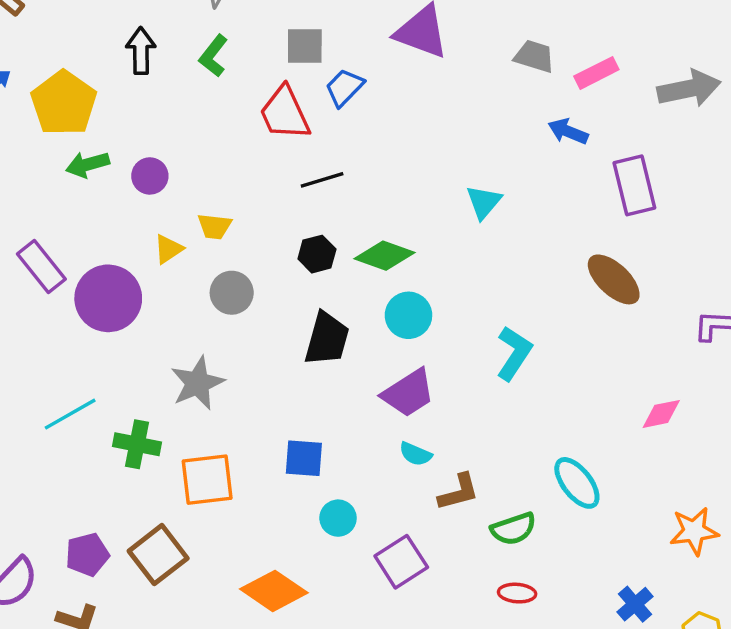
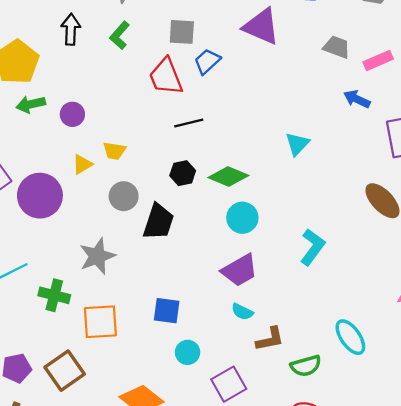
black trapezoid: (327, 339) -> (158, 222), moved

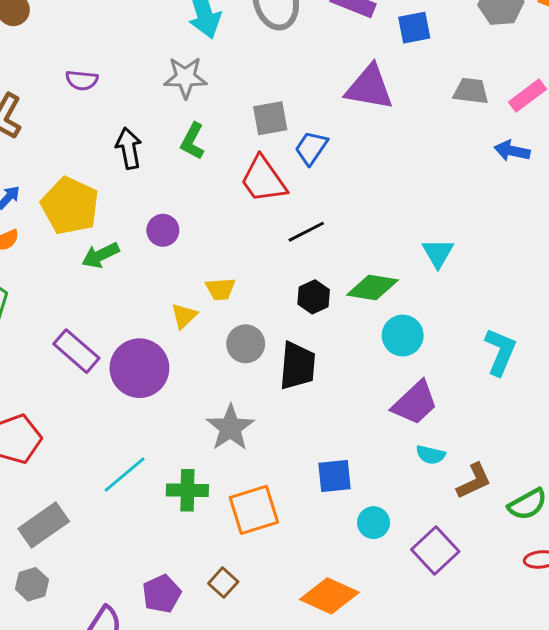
purple circle: (72, 114) -> (163, 230), moved
cyan triangle: (297, 144) -> (438, 253), moved
brown square: (65, 371) -> (223, 583), size x0.6

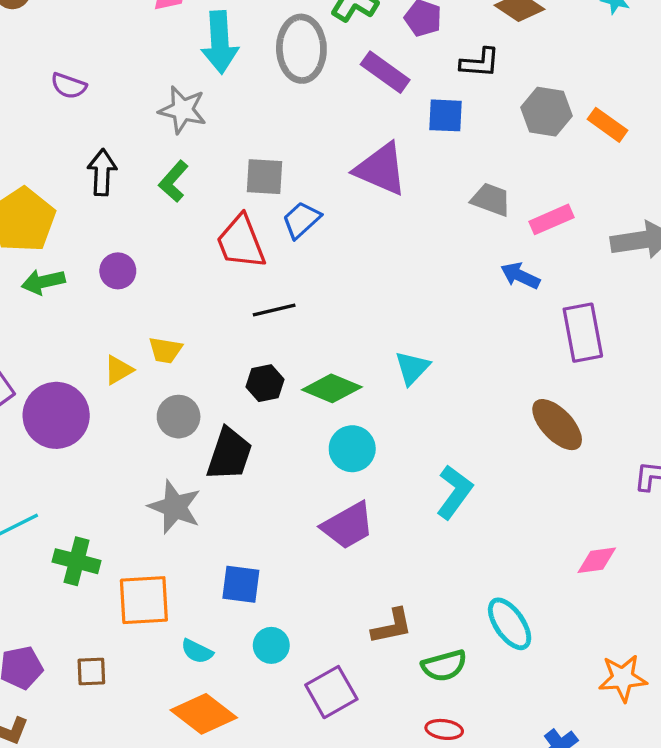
gray star: (230, 428) -> (175, 507), moved, turned -30
cyan semicircle: (431, 455) -> (197, 651), moved
brown square: (223, 583) -> (91, 671), turned 32

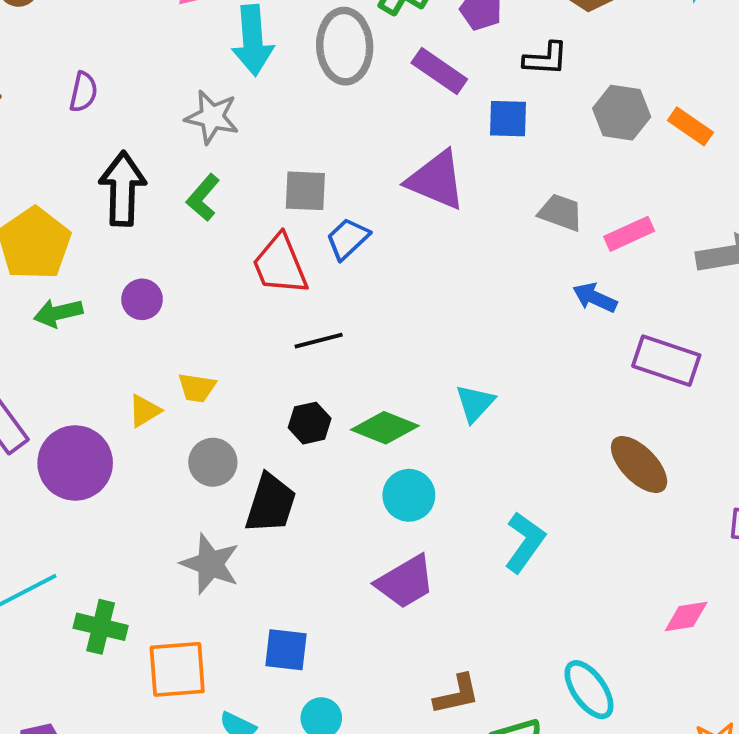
purple semicircle: (69, 86) -> (83, 92), turned -96
black arrow: (102, 172) -> (123, 189), size x1.4
purple rectangle: (583, 333) -> (666, 361), turned -60

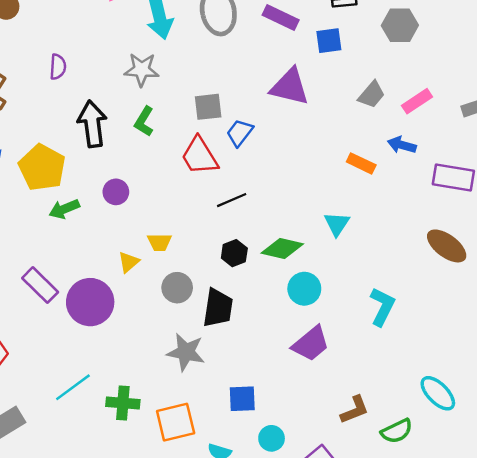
orange rectangle: (690, 126) -> (361, 163), moved
gray trapezoid: (561, 212) -> (372, 95), turned 120

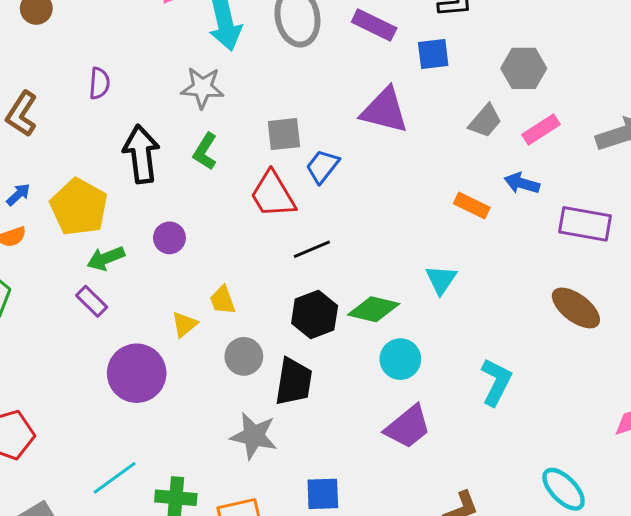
gray hexagon: (400, 25) -> (524, 68), moved
yellow trapezoid: (159, 242) -> (223, 300), turned 70
black hexagon: (234, 253) -> (315, 314), size x1.4
purple rectangle: (40, 285) -> (92, 301), moved, size x0.7

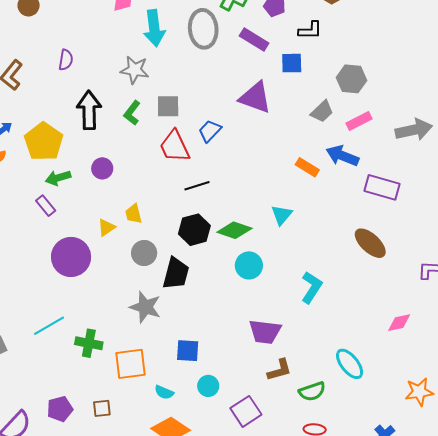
gray square: (284, 134) -> (168, 106), moved
blue arrow: (522, 183) -> (342, 156), size x1.4
purple trapezoid: (408, 427) -> (265, 332), moved, turned 40

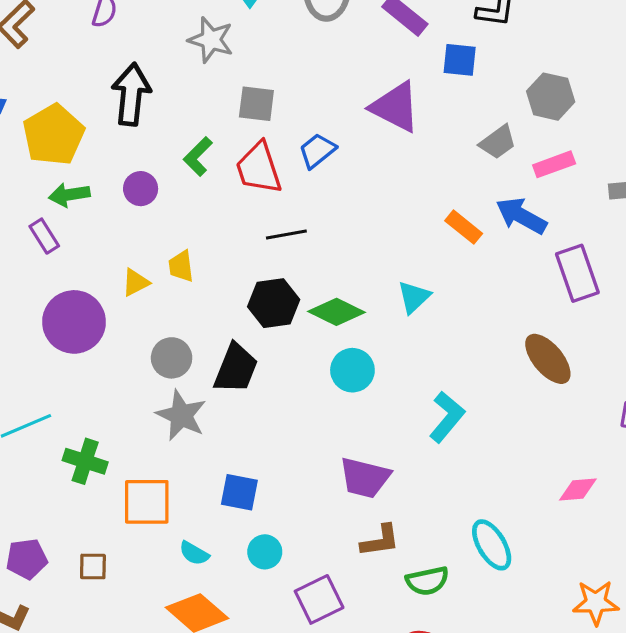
green L-shape: (132, 113) -> (198, 157), moved
purple rectangle: (382, 187) -> (577, 273), turned 48
gray circle: (144, 253) -> (172, 358), moved

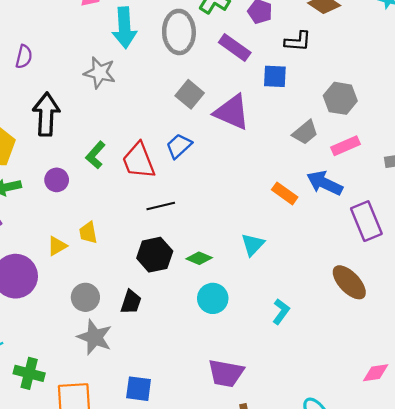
gray square: (256, 104) -> (190, 94), moved, turned 36
green diamond: (337, 312) -> (199, 258), size x0.7
black trapezoid: (236, 368) -> (131, 302), size x0.7
cyan L-shape: (447, 417) -> (281, 312), moved, size x0.7

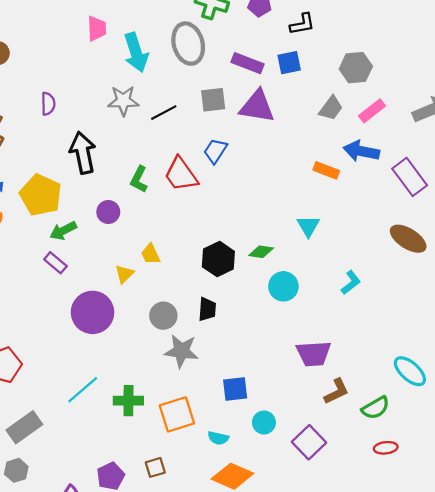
purple rectangle: (235, 48) -> (247, 63), moved
gray square: (190, 94) -> (213, 100), turned -32
black line: (161, 206) -> (164, 113), moved
cyan L-shape: (281, 312) -> (351, 283), turned 30

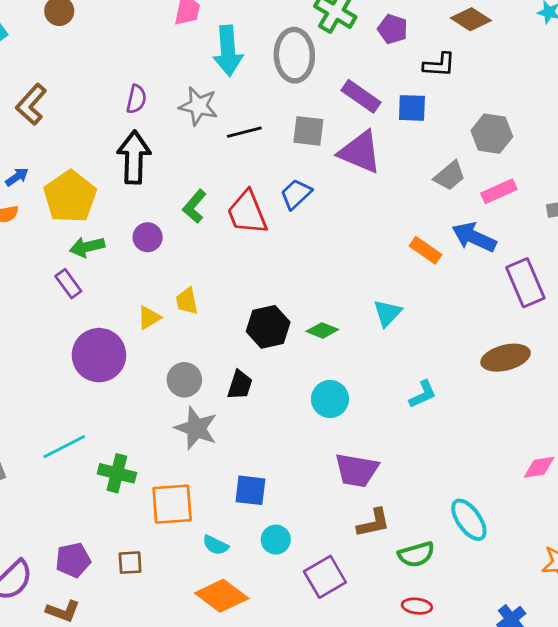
purple semicircle: (48, 104) -> (136, 99), moved
brown ellipse: (408, 239) -> (506, 358), turned -60
cyan circle: (283, 286) -> (330, 399), moved

